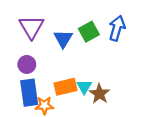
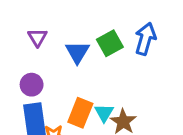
purple triangle: (32, 27) -> (37, 37), size x0.6
orange rectangle: (65, 87) -> (80, 113), turned -55

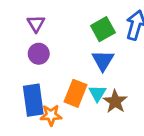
blue triangle: (77, 52) -> (103, 61), moved
purple circle: (32, 85) -> (39, 54), moved

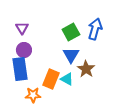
cyan triangle: (97, 93) -> (67, 79), turned -32
blue rectangle: (33, 100) -> (20, 69), moved
brown star: (115, 101) -> (86, 69), moved

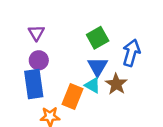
blue arrow: (95, 29) -> (131, 53), moved
cyan triangle: (67, 79) -> (93, 85), moved

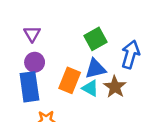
blue triangle: (98, 67) -> (95, 69), turned 45
orange rectangle: (73, 97) -> (70, 80), moved

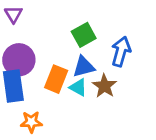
purple triangle: (32, 34) -> (13, 14), moved
purple circle: (35, 62) -> (19, 60), size x1.5

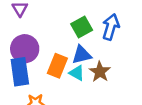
blue arrow: (121, 52) -> (111, 27), moved

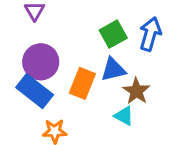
blue rectangle: (20, 72) -> (35, 91), turned -44
cyan triangle: (77, 73) -> (124, 116), moved

